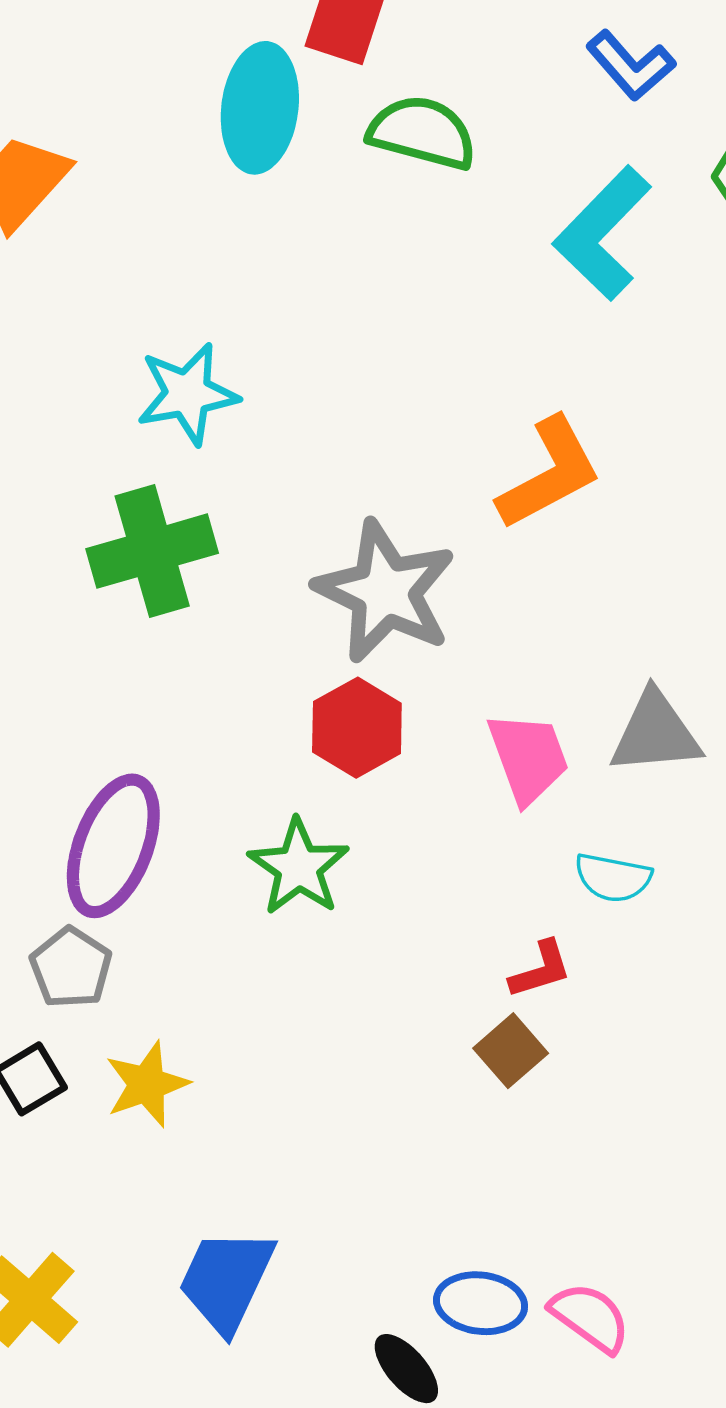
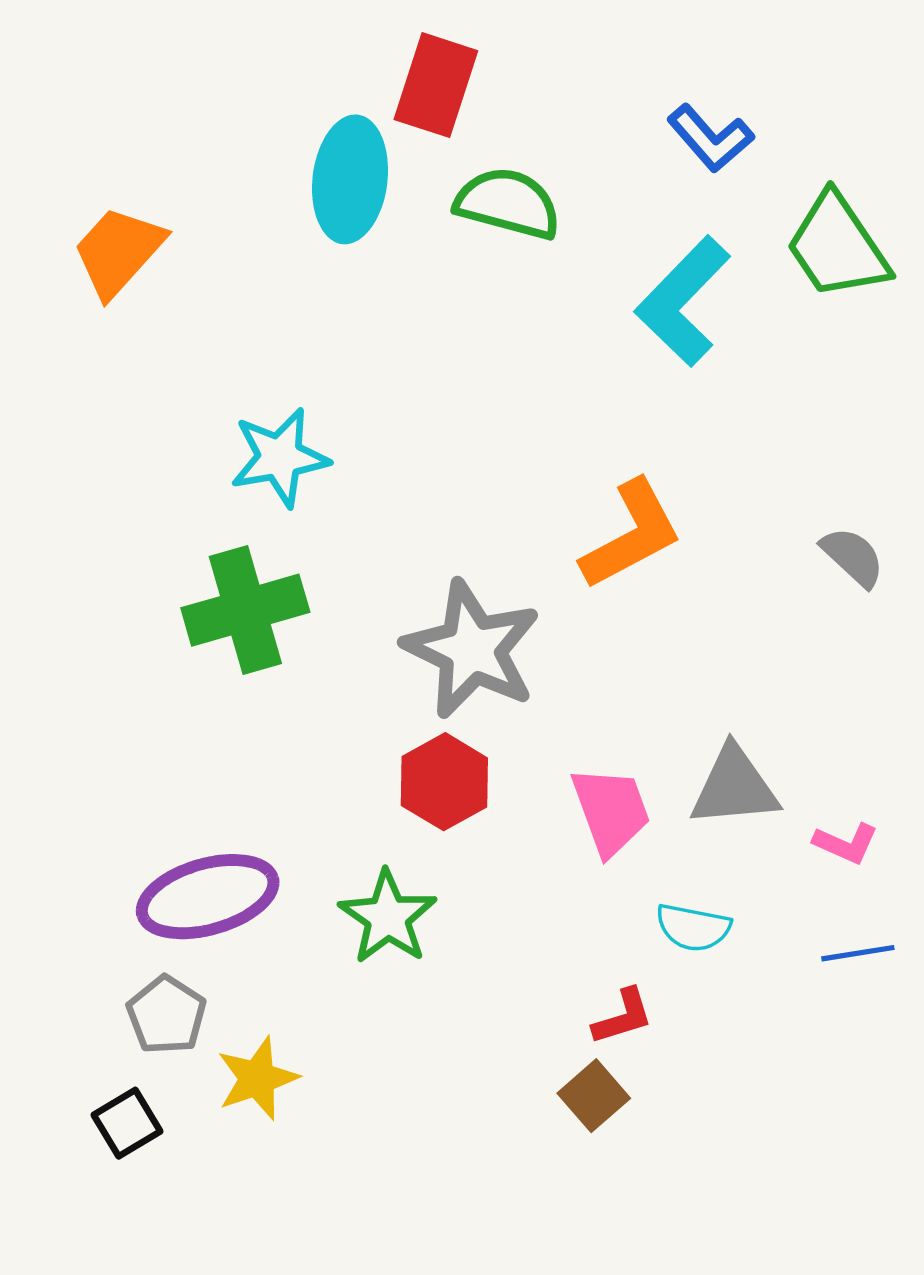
purple ellipse: (113, 846) -> (208, 897), turned 53
yellow star: (147, 1084) -> (257, 1078), moved

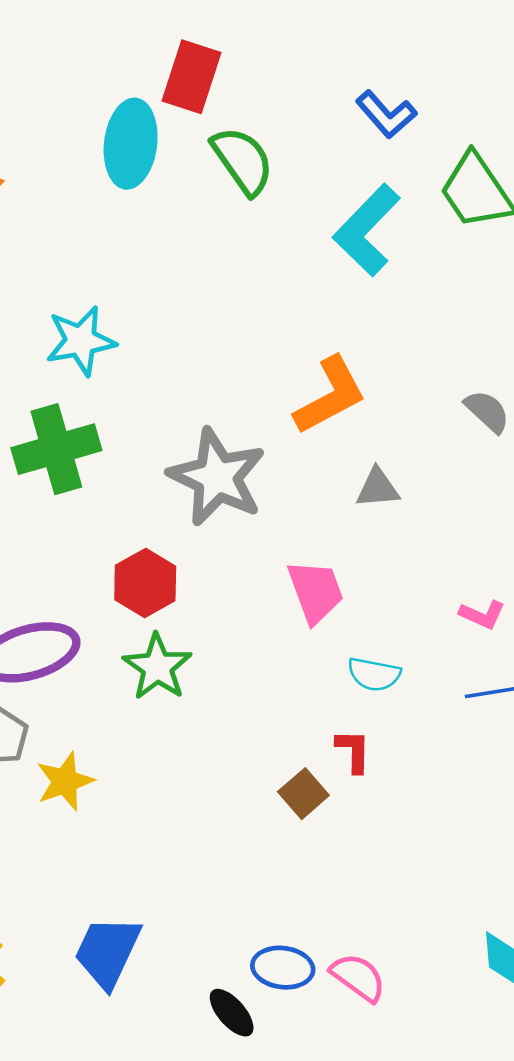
green semicircle: (508, 203) -> (243, 161), turned 40
red hexagon: (444, 782) -> (145, 583), moved
gray triangle: (734, 787) -> (378, 488), moved, size x0.7
red L-shape: (623, 1017) -> (353, 751), moved, turned -72

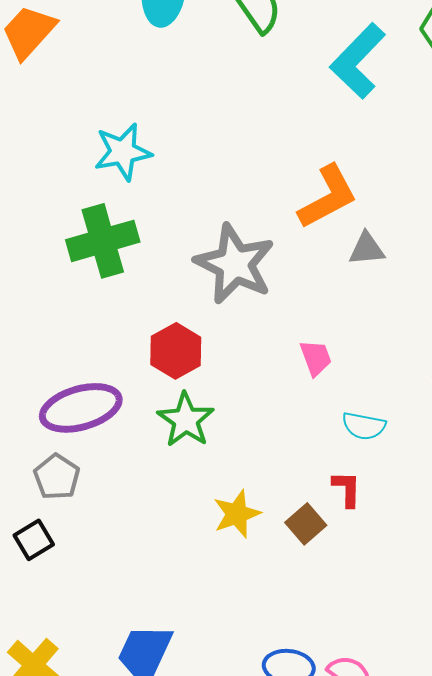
gray triangle: (378, 488) -> (367, 249), moved
pink trapezoid: (316, 592) -> (316, 358), size x0.7
yellow star: (65, 781) -> (237, 514), moved

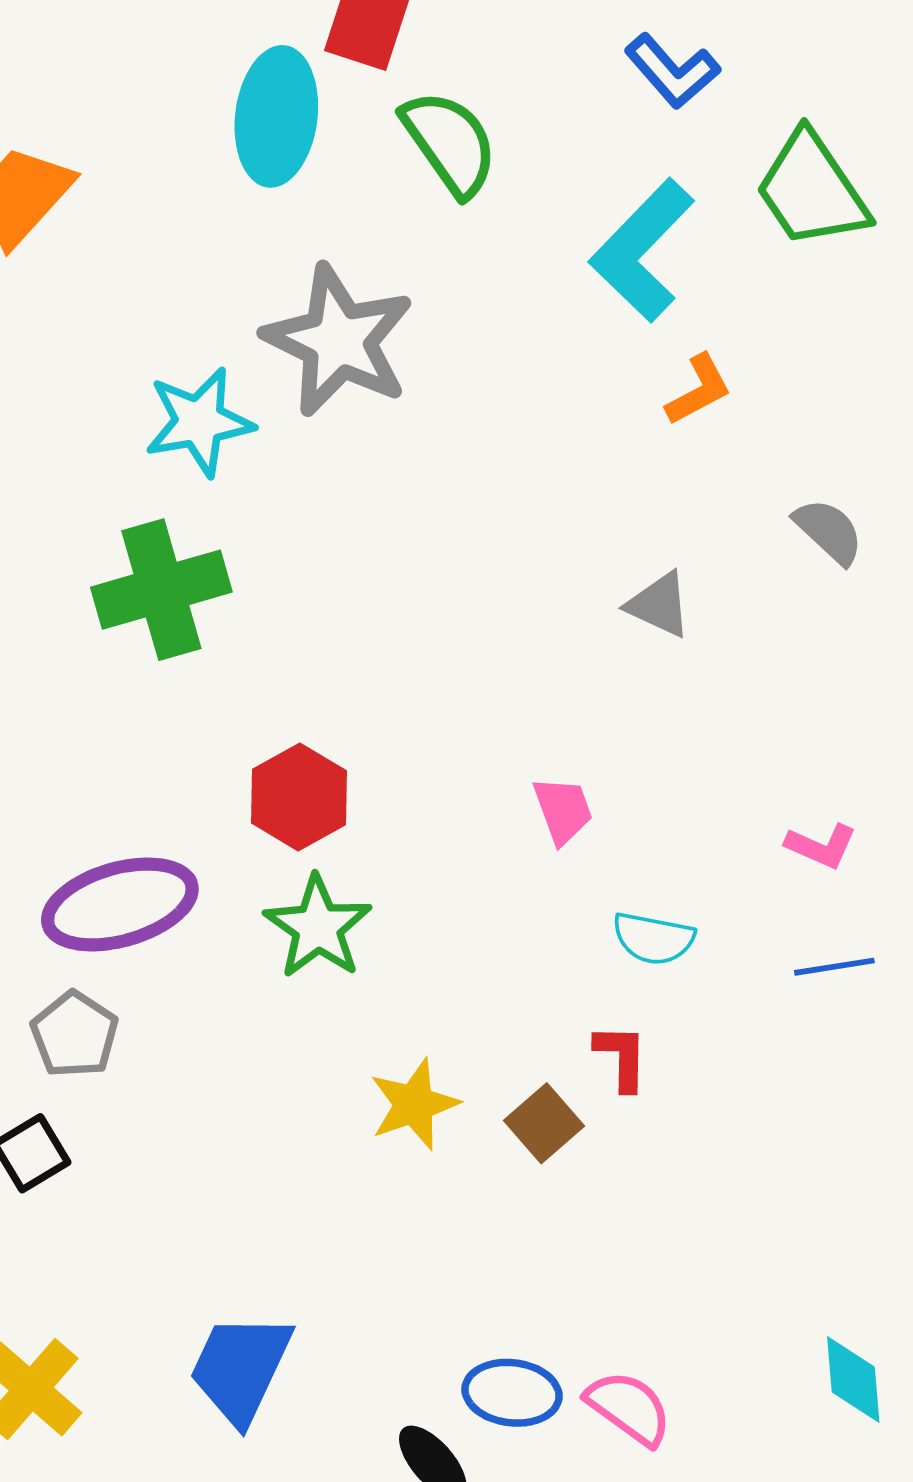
orange L-shape: (328, 197) -> (699, 390), moved, size x0.6
gray triangle: (367, 249) -> (659, 605), turned 30
gray star: (235, 264) -> (339, 341), moved

